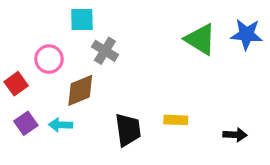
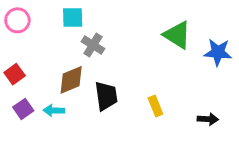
blue star: (247, 34) -> (218, 52), moved
pink circle: (49, 59) -> (17, 20), moved
yellow rectangle: (176, 120) -> (155, 106), turned 66
black trapezoid: (128, 130) -> (106, 96), moved

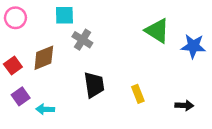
brown diamond: (71, 80) -> (44, 58), moved
cyan arrow: (54, 110) -> (45, 109), moved

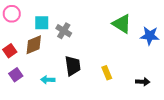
cyan square: (64, 15) -> (42, 23), moved
cyan arrow: (45, 109) -> (48, 80), moved

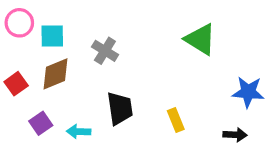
cyan square: (42, 23) -> (52, 36), moved
blue star: (150, 36) -> (248, 92), moved
purple square: (16, 75) -> (41, 123), moved

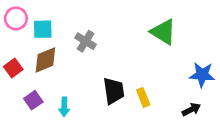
black trapezoid: (120, 108) -> (114, 91), moved
cyan arrow: (79, 131) -> (64, 107), turned -90
black arrow: (235, 135) -> (191, 110), turned -30

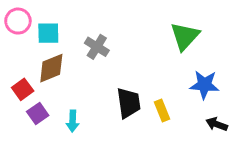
green triangle: (163, 32) -> (185, 36), turned 40
red square: (13, 68) -> (23, 89), moved
blue star: (202, 75) -> (204, 85), moved
black arrow: (191, 110) -> (217, 124), turned -132

